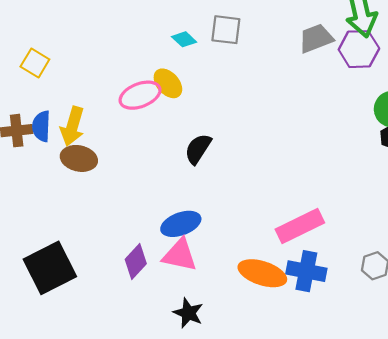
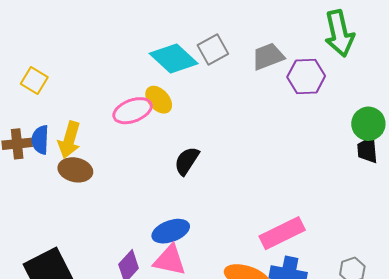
gray square: (226, 30) -> (213, 49), turned -36
gray trapezoid: (316, 38) -> (268, 56), moved
cyan diamond: (184, 39) -> (174, 58), size x2.0
purple hexagon: (359, 49) -> (306, 77), moved

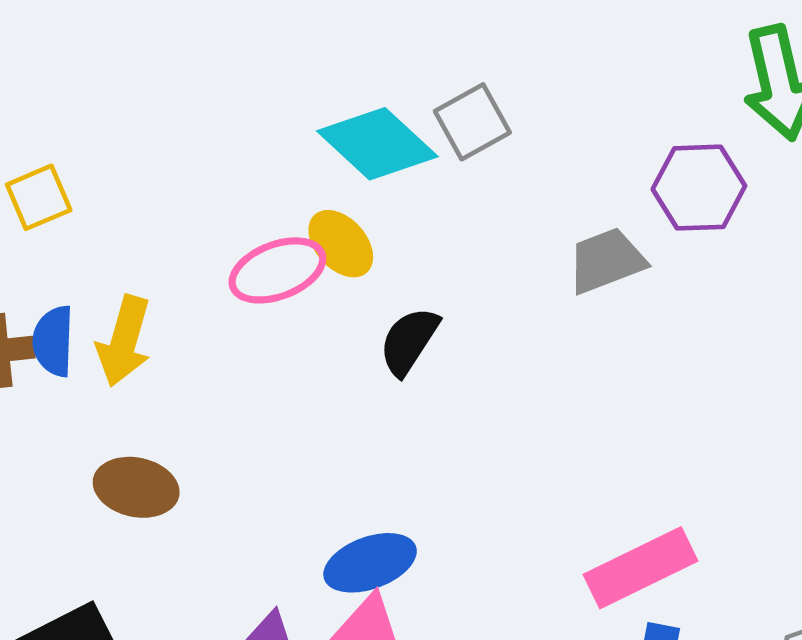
gray trapezoid: (268, 56) -> (606, 261), moved
yellow square: (34, 81) -> (39, 197), turned 36
black semicircle: (187, 161) -> (409, 341), moved
brown ellipse: (75, 170) -> (136, 487), moved

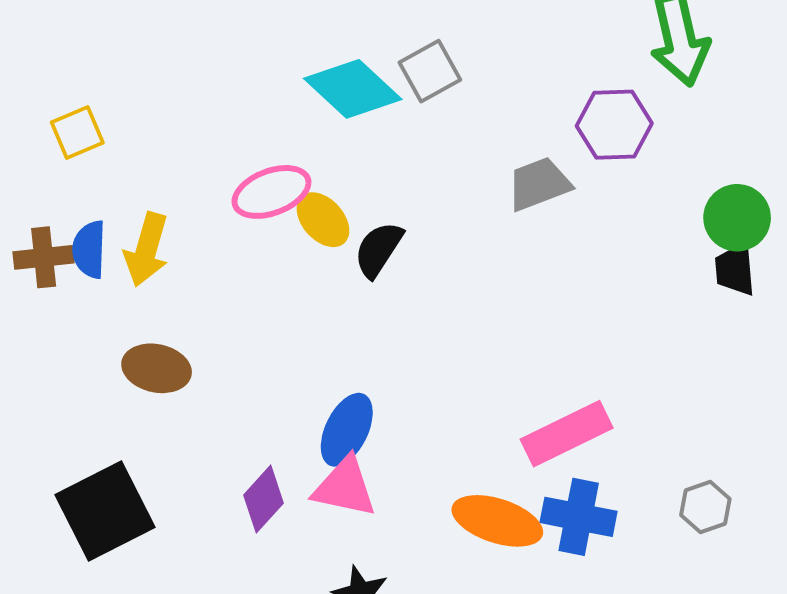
yellow ellipse: (341, 244) -> (323, 220), moved
blue ellipse: (370, 563) -> (347, 430), turned -44

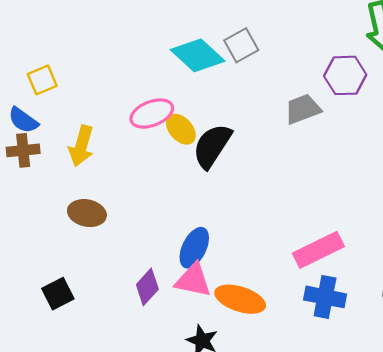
blue semicircle: (89, 249) -> (23, 120), moved, turned -56
black semicircle: (378, 249) -> (212, 146), size x1.4
black square: (105, 511) -> (58, 294), size x0.6
orange ellipse: (497, 521) -> (240, 299), moved

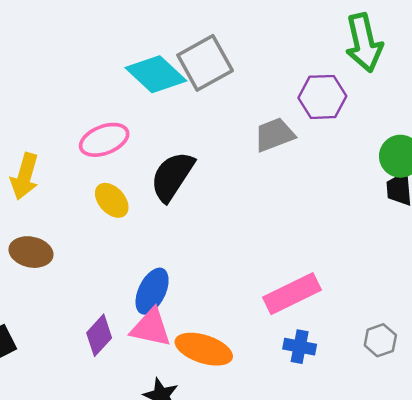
gray square: (241, 45) -> (205, 63), size x1.4
yellow ellipse: (181, 129) -> (112, 200), moved
blue cross: (325, 297) -> (300, 347), size x0.7

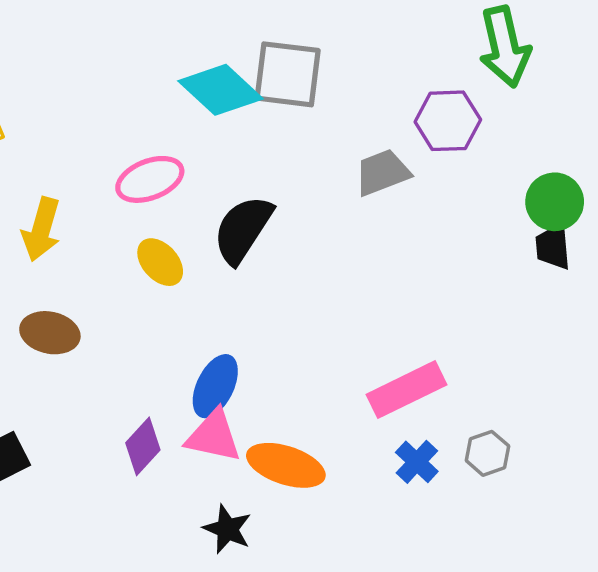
gray square: (205, 63) -> (288, 74), turned 36
gray hexagon: (380, 340) -> (487, 453), moved
blue cross: (300, 347) -> (417, 462), turned 32

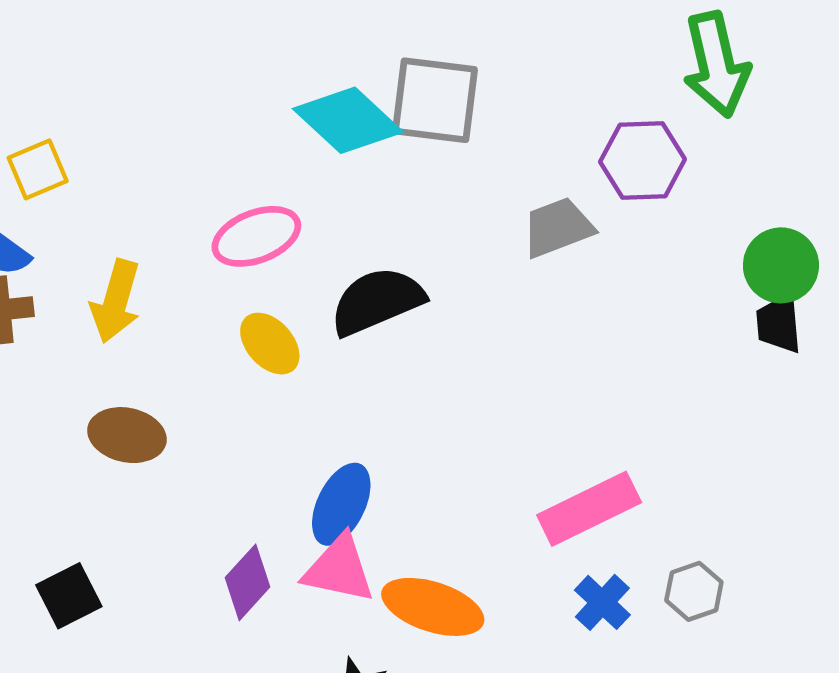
black semicircle: (243, 229) -> (377, 301), turned 34

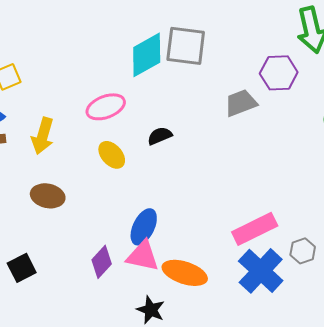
cyan diamond: (348, 120) -> (147, 55), turned -72
black semicircle: (377, 301) -> (160, 136), size x0.6
gray hexagon: (694, 591) -> (303, 251), moved
blue cross: (602, 602) -> (261, 271), size x1.8

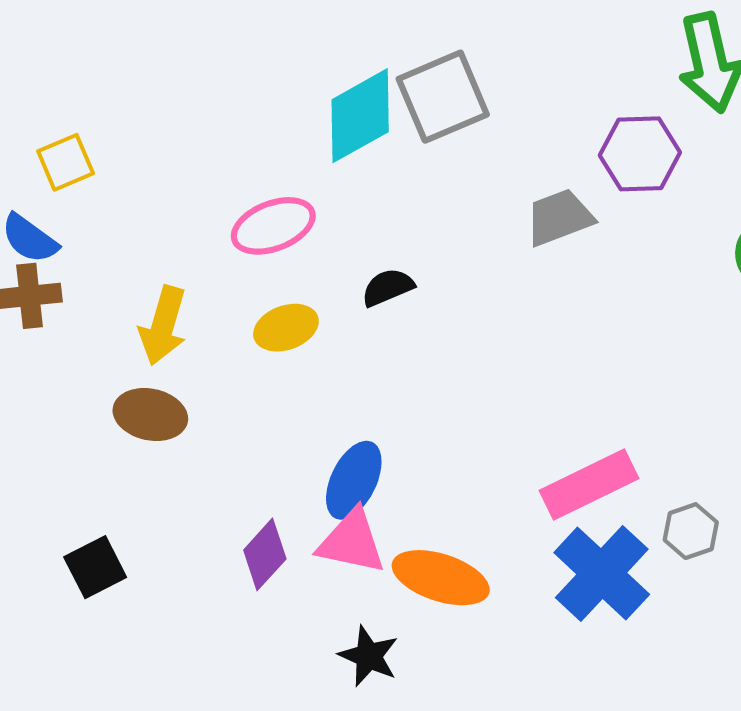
gray square: (186, 46) -> (443, 97), turned -30
yellow arrow: (43, 136) -> (163, 326), moved
yellow ellipse: (112, 155) -> (286, 328), turned -68

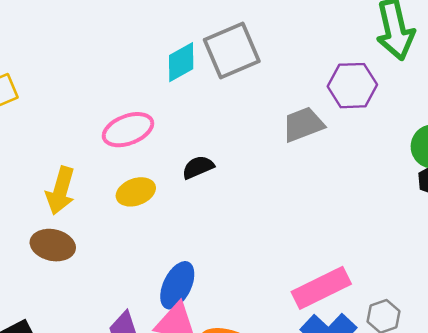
cyan diamond: (360, 116) -> (181, 62), size x0.7

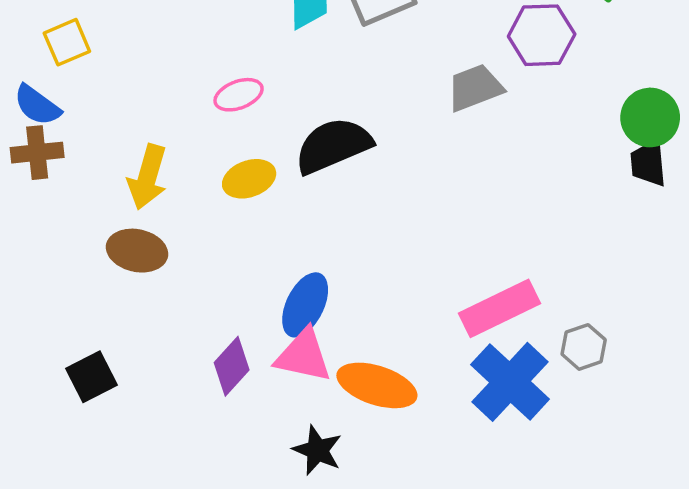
pink ellipse: (128, 130) -> (239, 95), size x0.7
black semicircle: (198, 167) -> (333, 146), size x1.8

